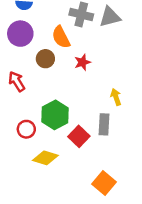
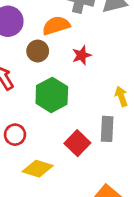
orange semicircle: (61, 37) -> (56, 26), turned 100
green hexagon: (55, 115) -> (52, 95), moved

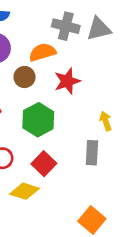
red star: (82, 55) -> (67, 81), size x1.4
red square: (77, 143) -> (44, 164), moved

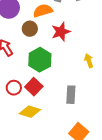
gray rectangle: (92, 153) -> (71, 95), moved
red square: (44, 164) -> (34, 87), moved

